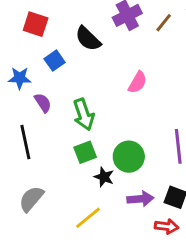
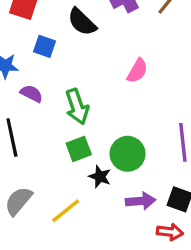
blue square: (55, 61) -> (44, 46), turned -36
purple semicircle: (43, 103) -> (31, 94), turned -30
yellow line: (88, 218) -> (66, 211), moved

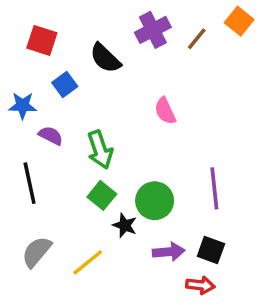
blue square: (44, 46) -> (65, 85), turned 35
pink semicircle: (137, 71) -> (165, 111), turned 125
green square: (79, 149) -> (102, 195), turned -30

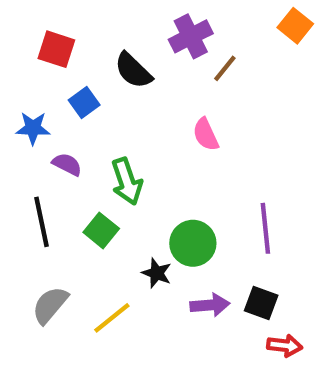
brown line: (197, 39) -> (225, 68), moved
green square: (102, 195) -> (101, 230), moved
red arrow: (200, 285) -> (285, 346), moved

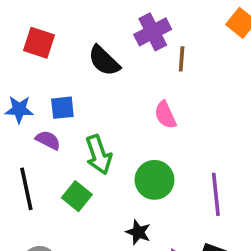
brown line: (225, 68) -> (182, 59), turned -35
blue square: (84, 102) -> (62, 108), moved, turned 30
green circle: (193, 243) -> (155, 180), moved
black star: (157, 273) -> (138, 232), moved

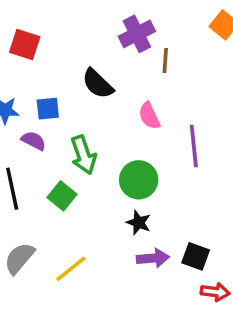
black semicircle: (104, 61) -> (98, 84), moved
purple line: (216, 194) -> (194, 146), moved
black star: (138, 232) -> (139, 223), moved

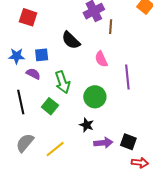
black star: (139, 223) -> (87, 125), moved

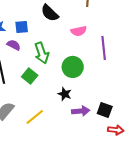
pink semicircle: (101, 59) -> (79, 31), turned -77

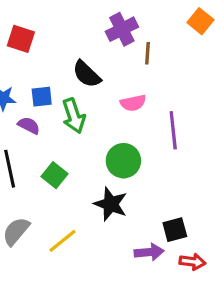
green arrow: (42, 53) -> (74, 116), moved
black star: (65, 94) -> (111, 204), size x1.5
black square: (105, 110) -> (175, 230), turned -35
purple arrow: (81, 111) -> (149, 252), moved

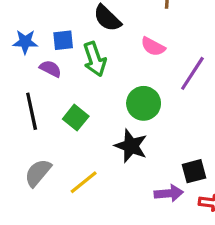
pink semicircle: (133, 103) -> (153, 47), turned 40
purple line: (173, 130) -> (192, 73), turned 39

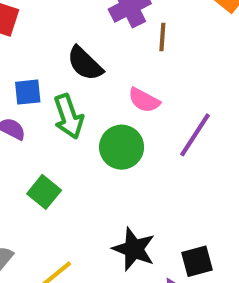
green circle: (144, 103) -> (122, 147), moved
black star: (131, 146) -> (134, 249), moved

